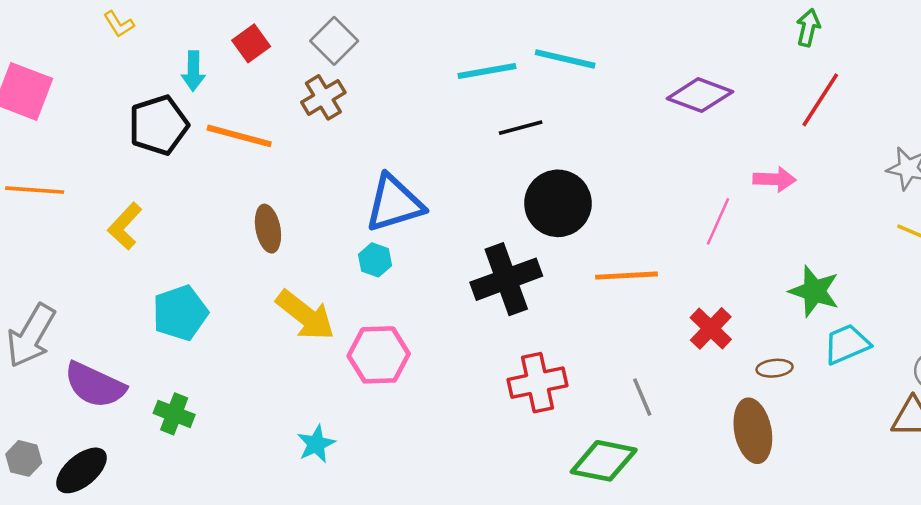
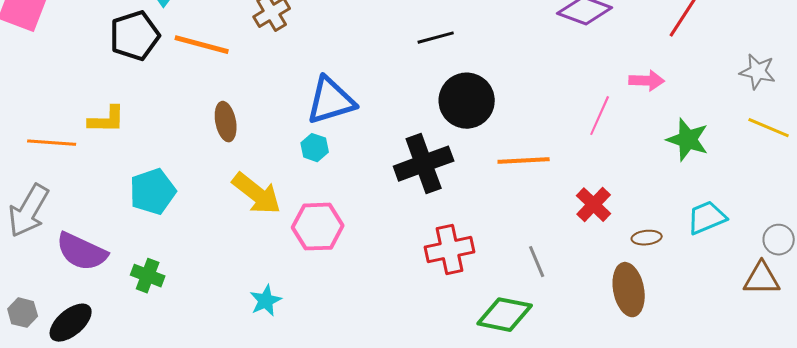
orange line: (35, 190) -> (52, 143), moved
yellow L-shape: (125, 226) -> (107, 120), turned -132
green star: (814, 291) -> (688, 140), moved

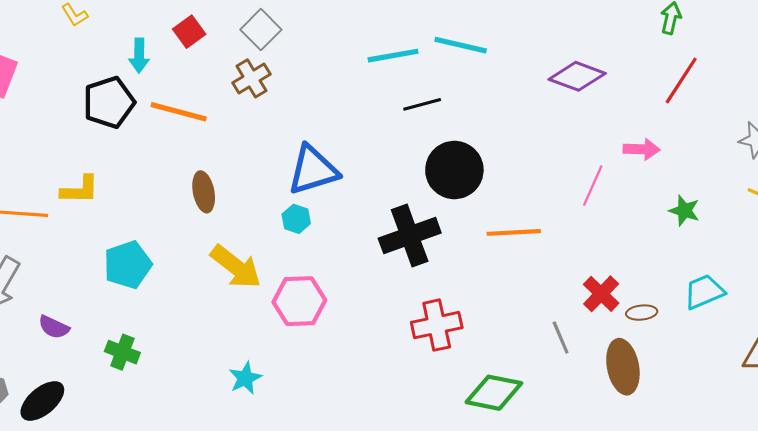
green star: (688, 140) -> (684, 211), size x0.7
red cross: (594, 205) -> (601, 294), moved
purple semicircle: (82, 252) -> (54, 327), size x0.6
gray line: (537, 262) -> (561, 338), moved

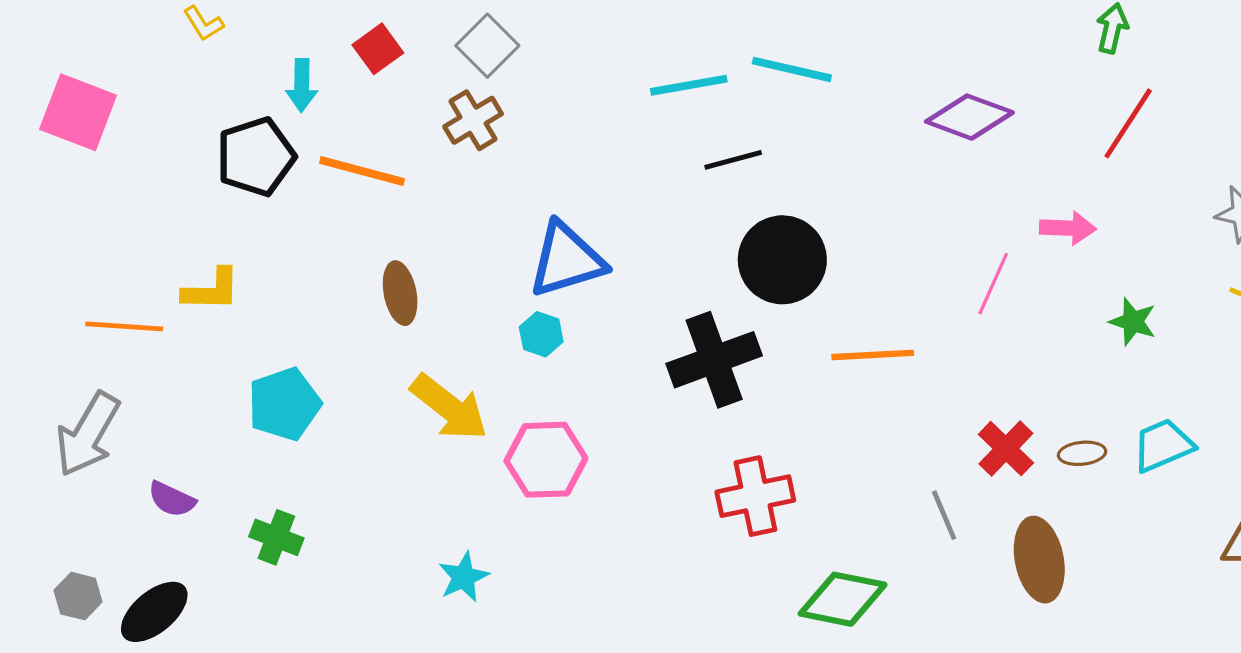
brown ellipse: (642, 313) -> (1082, 453), moved

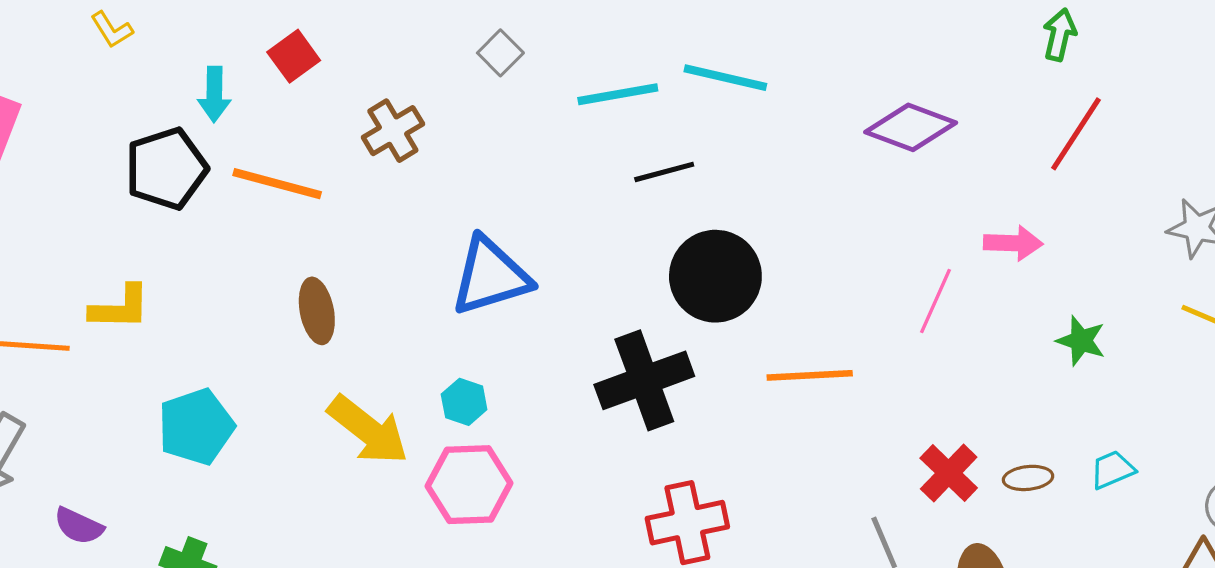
gray square: (487, 46) -> (500, 53), moved, size x0.7
cyan hexagon: (541, 334) -> (464, 402), moved
cyan trapezoid: (1163, 445) -> (1112, 470), size x0.7

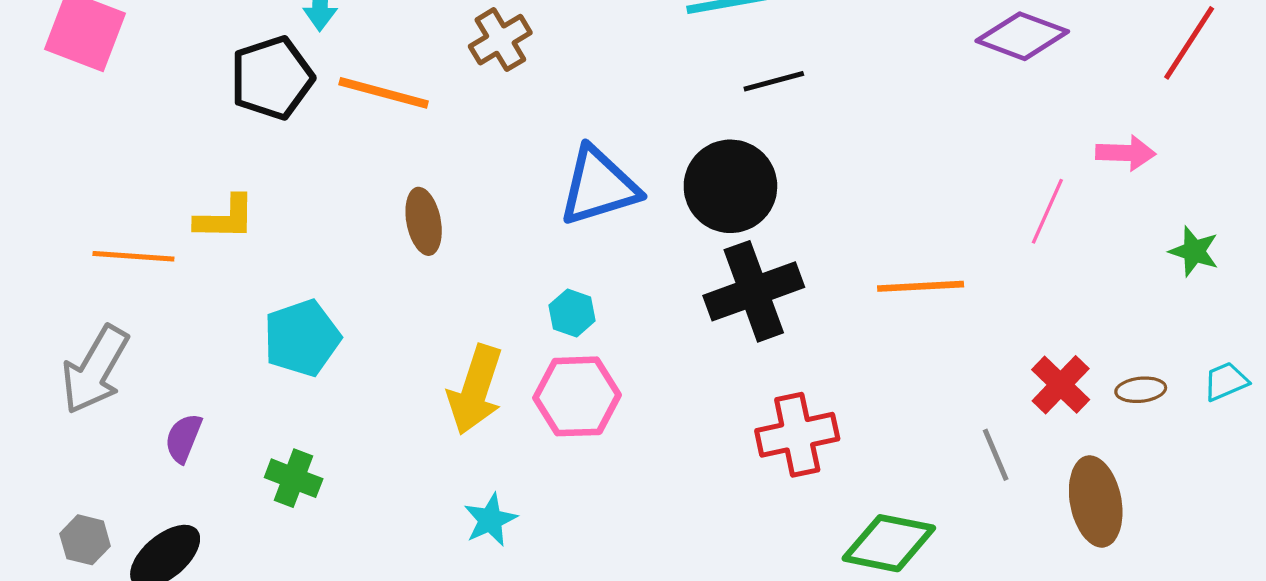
black circle: (715, 276) -> (730, 186), moved
yellow arrow: (368, 430) -> (475, 390), moved, turned 70
purple semicircle: (79, 526) -> (183, 438), turned 87

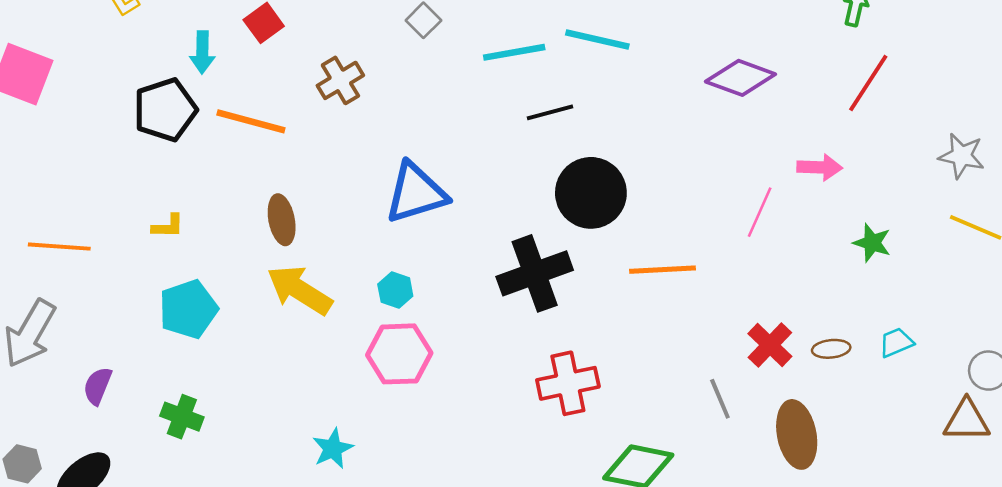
black circle: (730, 186) -> (591, 193), moved
yellow L-shape: (225, 218) -> (168, 226), moved, size x0.7
yellow arrow: (475, 390) -> (299, 290), moved, turned 104

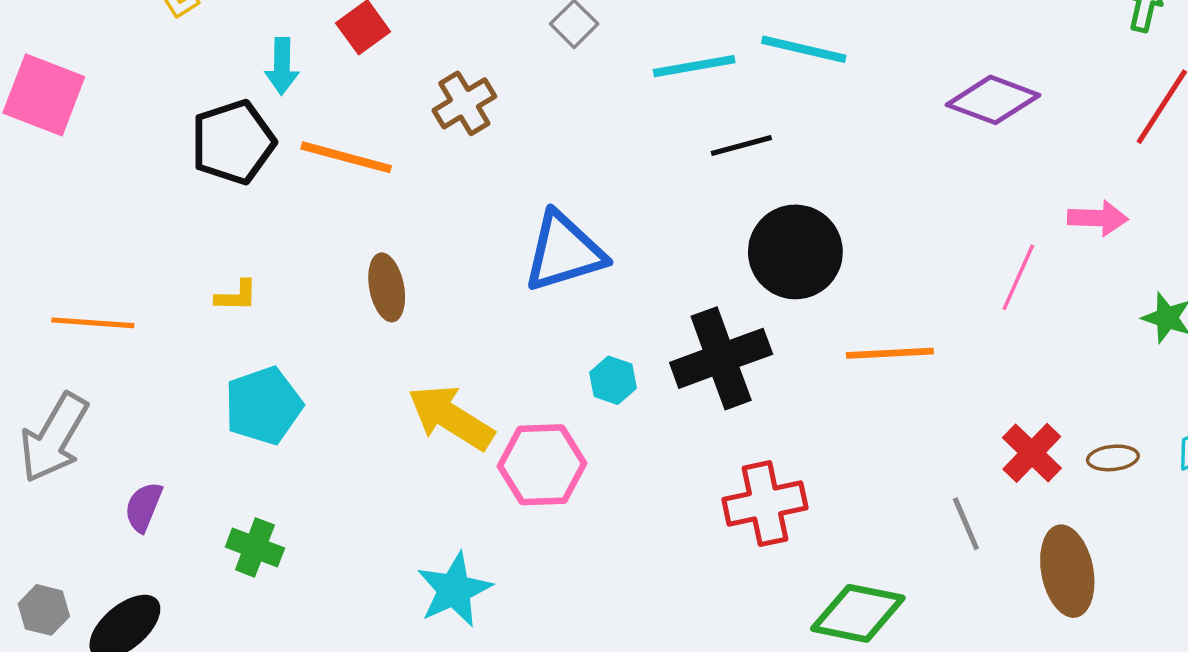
yellow arrow: (299, 290) -> (451, 417), moved
cyan hexagon: (395, 290) -> (613, 380), moved
cyan star: (333, 449) -> (454, 590), size x1.4

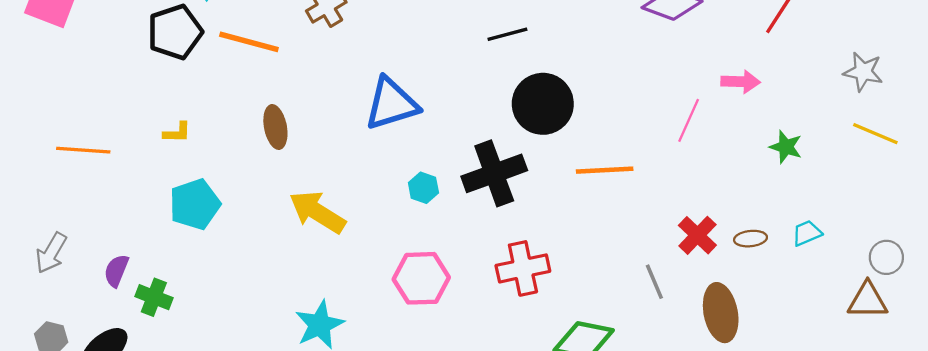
gray arrow: (54, 438) -> (51, 253), moved, size x0.7
pink hexagon: (542, 465) -> (421, 278), moved
green cross: (255, 547) -> (154, 297), moved

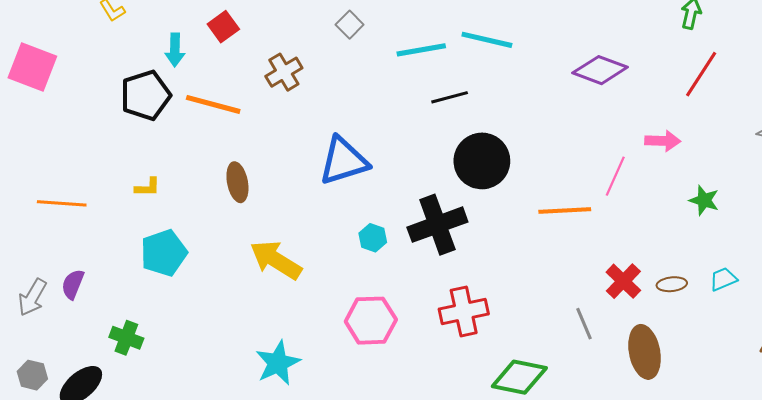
orange line: (605, 170) -> (565, 210), moved
purple semicircle: (116, 271) -> (73, 284), moved

